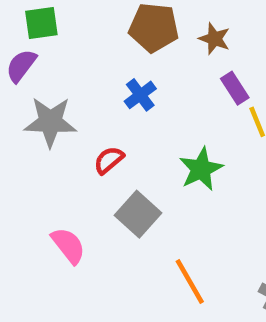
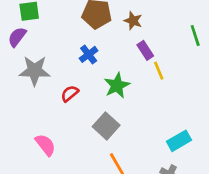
green star: (201, 169) -> (117, 85), moved
gray square: (138, 214) -> (106, 126), moved

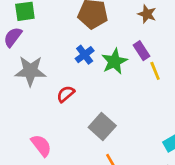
brown star: (133, 21) -> (147, 14), moved
green star: (117, 85) -> (114, 61), moved

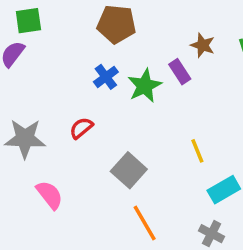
brown star: (147, 14) -> (203, 45), moved
gray star: (30, 71) -> (25, 139), moved
yellow line: (155, 71) -> (197, 151), moved

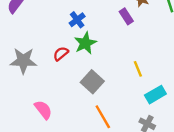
green star: (145, 86) -> (85, 43), moved
pink semicircle: (50, 195) -> (43, 110), moved

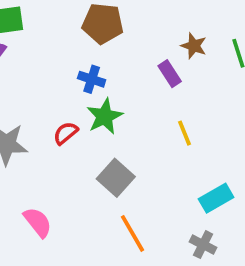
blue cross: (77, 20) -> (92, 79), turned -35
yellow line: (138, 69) -> (184, 133), moved

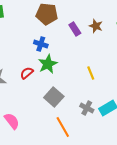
purple rectangle: (170, 74) -> (75, 29), moved
gray cross: (203, 245) -> (87, 108), moved

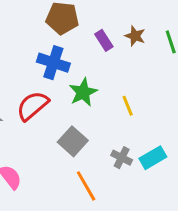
blue cross: (41, 44) -> (53, 63), size x1.5
green star: (48, 64) -> (83, 92), moved
red semicircle: (27, 73) -> (33, 106), size x1.6

